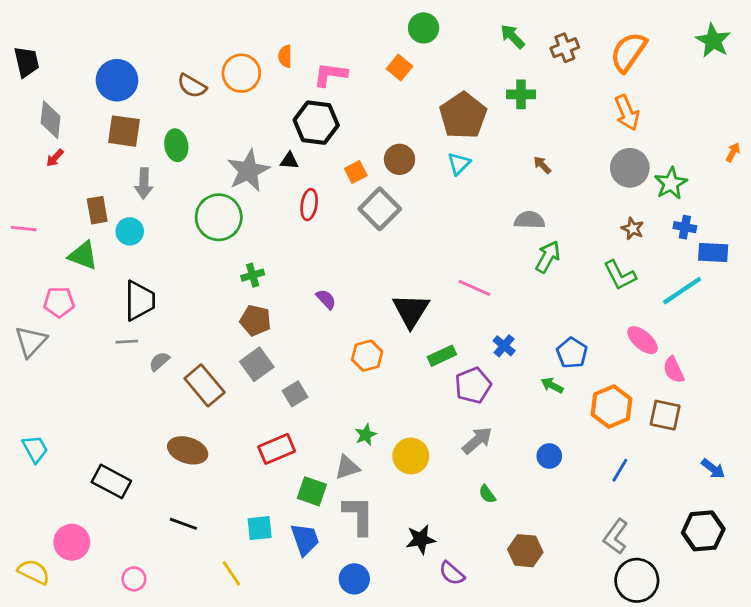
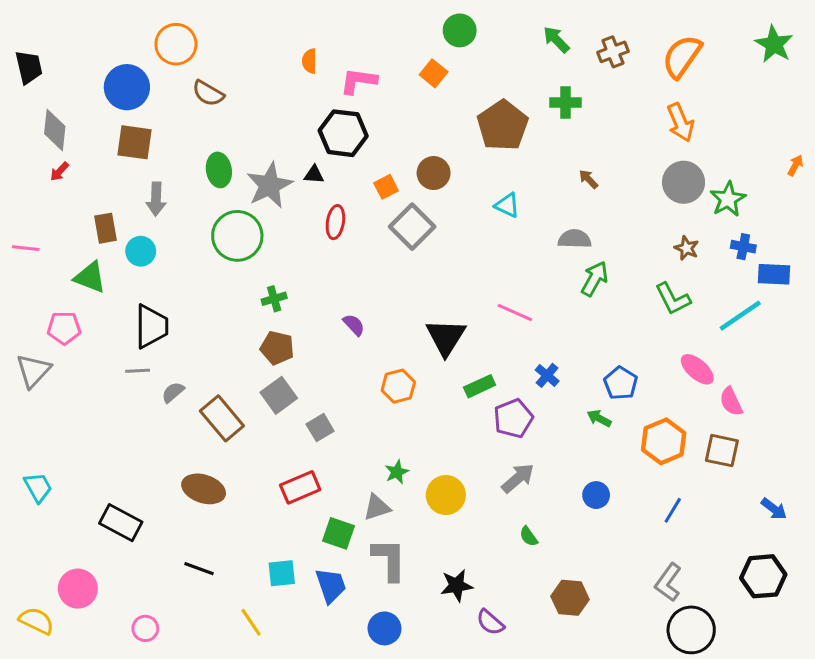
orange circle: (241, 73) -> (176, 44), moved
green ellipse: (176, 145) -> (219, 170), moved
cyan triangle: (459, 164) -> (507, 205), moved, turned -50

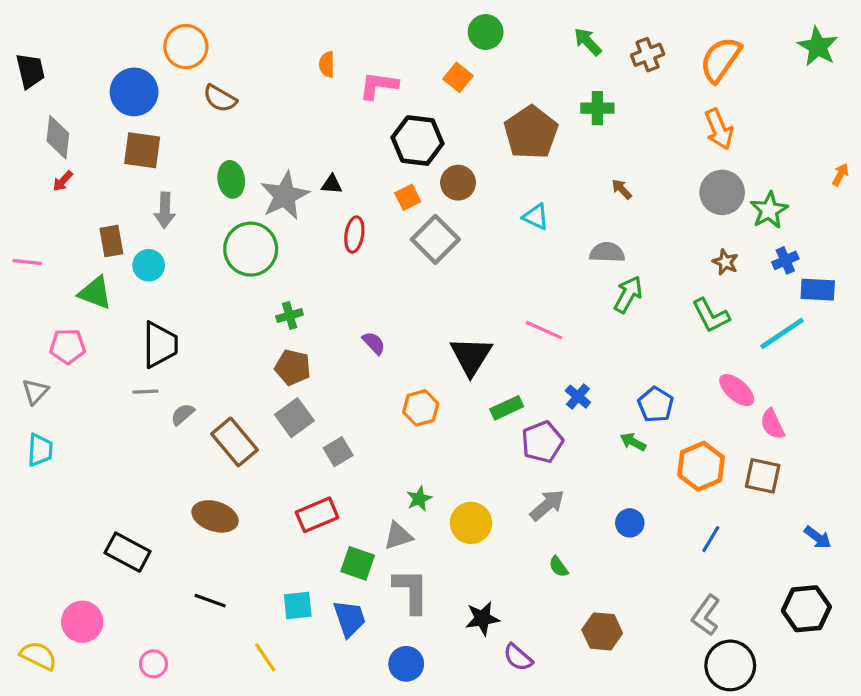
black hexagon: (343, 133) -> (418, 141), moved
blue cross: (743, 247) -> (785, 260), turned -35
gray triangle: (33, 371) -> (35, 392), size x0.7
cyan trapezoid: (38, 487) -> (40, 450), moved, turned 32

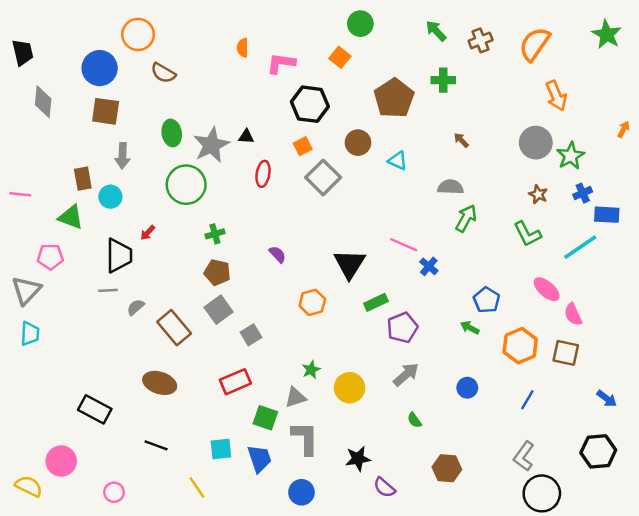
orange arrow: (719, 129) -> (556, 96), moved
red arrow: (63, 181) -> (148, 233), moved
brown circle: (458, 183) -> (358, 143), moved
gray triangle: (35, 392) -> (26, 290), size x1.5
blue cross: (578, 397) -> (429, 266), moved

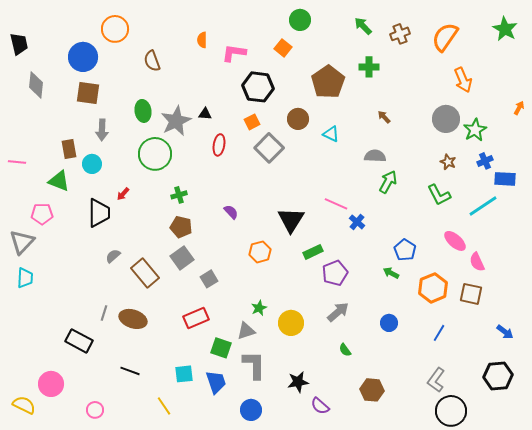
brown semicircle: (163, 73) -> (152, 61), moved, turned 40
gray line: (108, 290) -> (104, 313), moved, turned -70

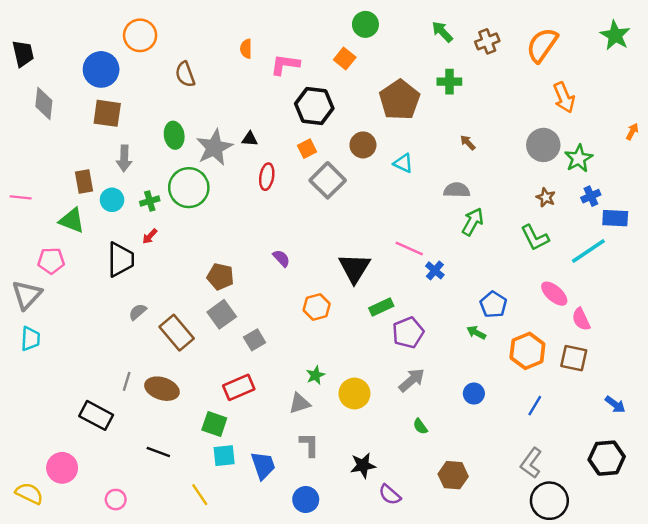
green cross: (179, 195) -> (150, 201), moved
green square: (221, 348) -> (214, 424), moved
gray L-shape: (254, 365) -> (309, 445), size x0.7

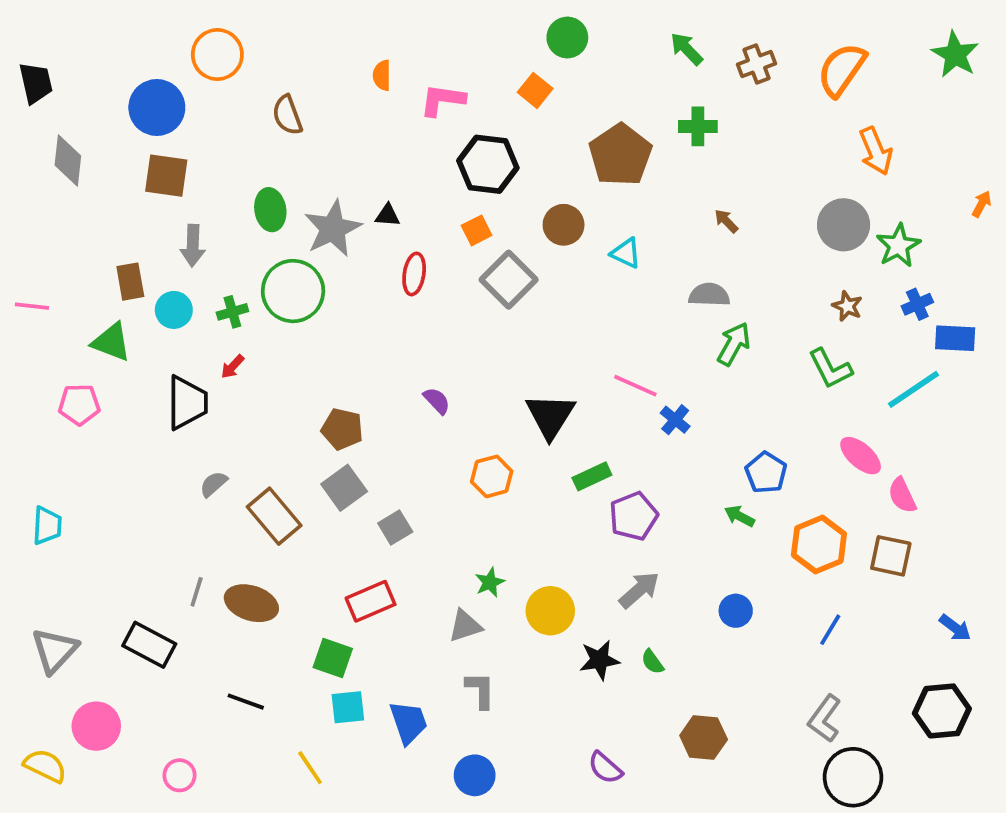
gray triangle: (27, 295) -> (55, 650), moved
black star: (363, 465) -> (599, 660), moved

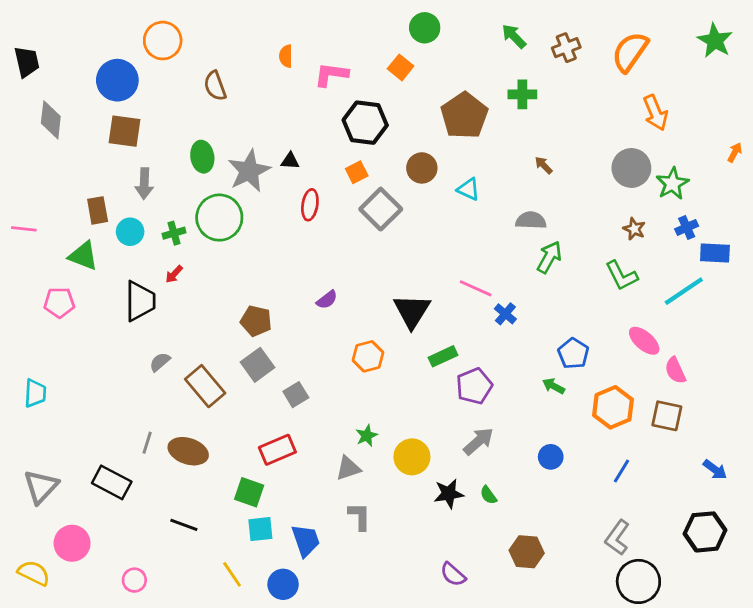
purple semicircle: (437, 401) -> (327, 300), turned 95
blue circle: (475, 775) -> (283, 584), moved

